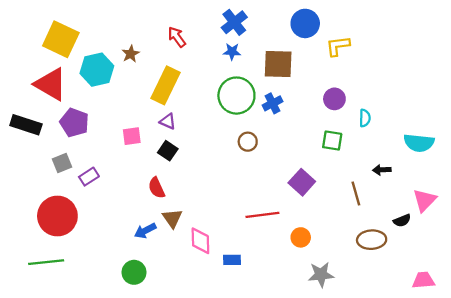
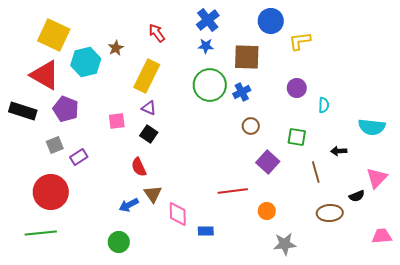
green square: (332, 141) -> (297, 137), moved
brown circle: (248, 142) -> (251, 126), moved
pink trapezoid: (423, 280) -> (382, 236), moved

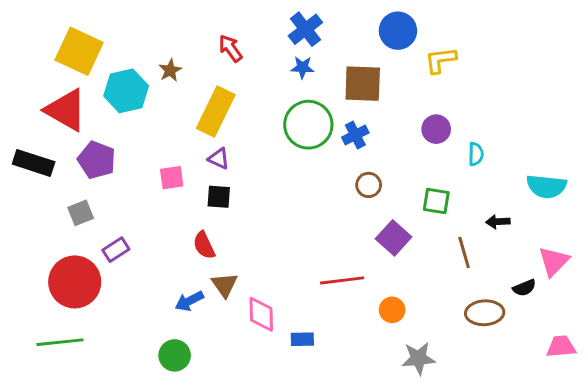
black square: (149, 134) -> (219, 197), turned -30
purple rectangle: (79, 157) -> (116, 250), moved

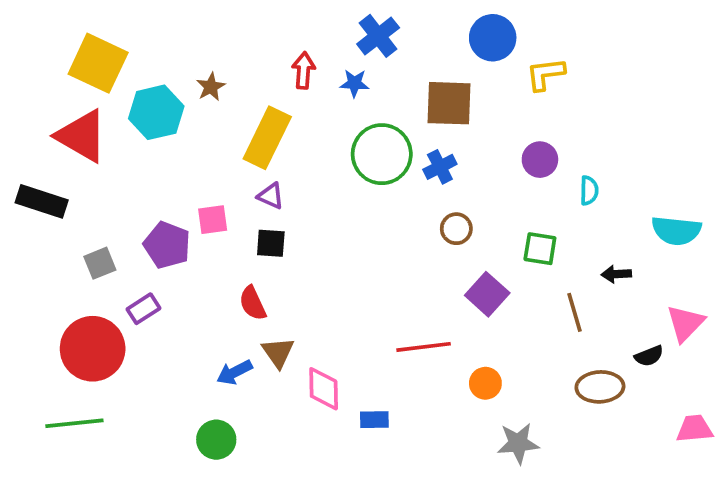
red arrow: (230, 48) -> (304, 70), moved, turned 40
blue star: (302, 67) -> (354, 83), moved
purple pentagon: (97, 160) -> (167, 245), moved

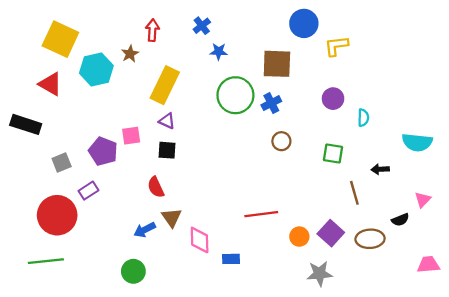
blue cross: (378, 36) -> (202, 26), moved, size x0.7
red arrow: (304, 70) -> (152, 30), moved
red triangle: (82, 136) -> (50, 84), size x0.7
purple square: (487, 294) -> (331, 233), moved
pink triangle: (685, 323) -> (423, 200), size x0.7

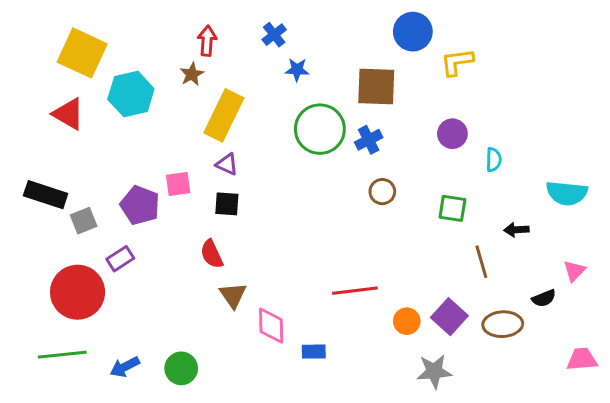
brown star: (130, 54) -> (192, 74), moved
black rectangle: (26, 124) -> (46, 195), moved
blue arrow: (145, 230) -> (125, 367), moved

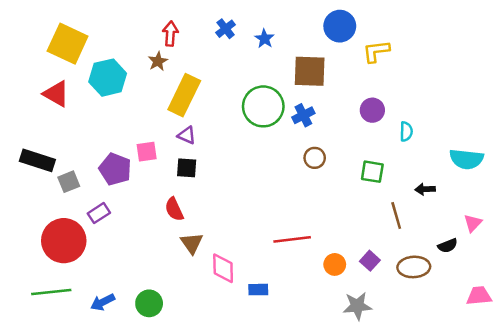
blue star: (297, 70) -> (264, 39), moved, turned 30
purple square: (449, 317) -> (370, 261), size x0.7

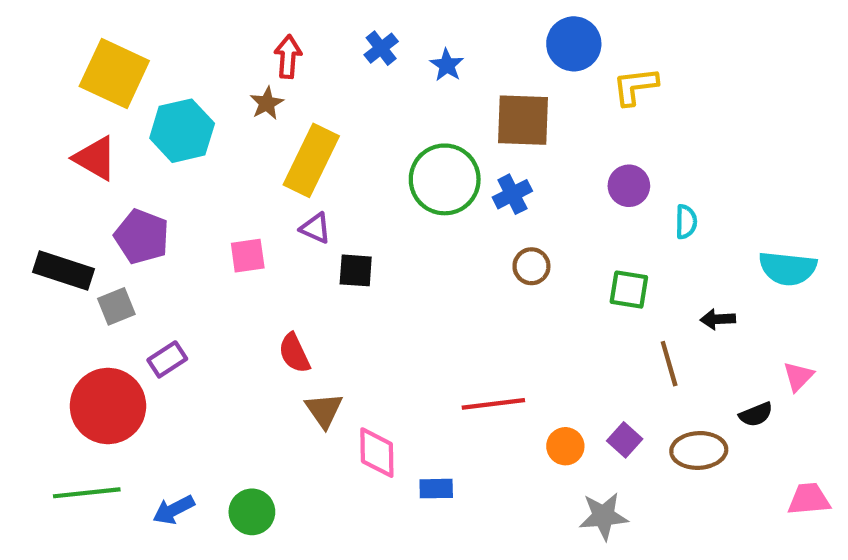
black square: (187, 168) -> (356, 270), moved
purple pentagon: (115, 169) -> (142, 237), moved

